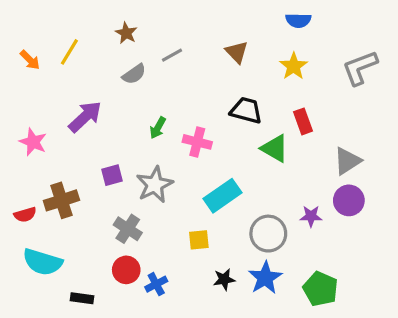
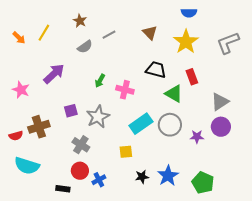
yellow star: (294, 66) -> (186, 42), size x1.4
gray circle: (268, 234) -> (170, 125), moved
black rectangle: (82, 298) -> (63, 189), moved

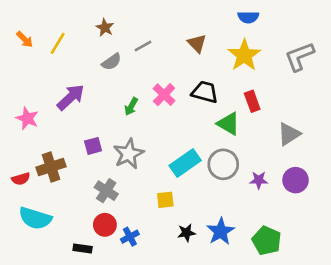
orange arrow: (19, 38) -> (25, 39), moved
pink cross: (125, 90) -> (164, 95), moved, turned 30
purple circle: (221, 127) -> (296, 180), moved

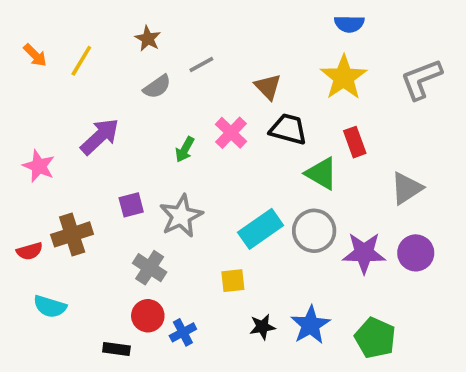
brown triangle: (197, 43) -> (268, 87), moved
purple star: (259, 180) -> (364, 253), size x1.6
cyan semicircle: (35, 218) -> (50, 307), size x0.7

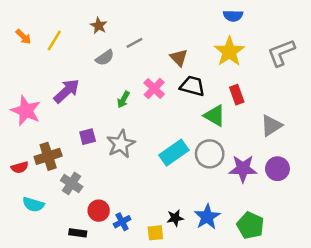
pink star: (39, 166) -> (26, 111), size x1.4
gray cross: (150, 268) -> (72, 183), moved
yellow square: (233, 281) -> (155, 233), moved

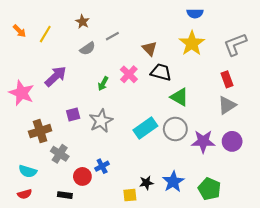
red rectangle: (237, 95) -> (227, 79), moved
red semicircle: (20, 167) -> (25, 194), moved
blue cross: (122, 222) -> (102, 166), moved

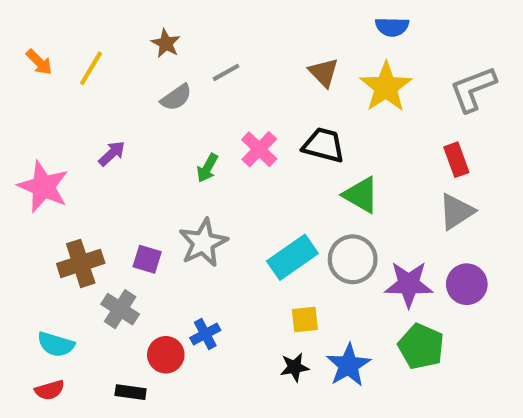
brown triangle: (150, 48) -> (324, 72), moved
purple arrow: (56, 76) -> (112, 153), size x0.6
purple square: (73, 115) -> (147, 259), moved, turned 32
green pentagon: (209, 189) -> (421, 346), moved
yellow square: (130, 195) -> (305, 319), moved

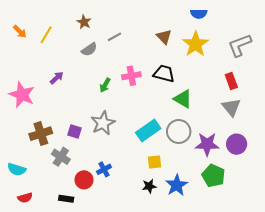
pink cross: (259, 149) -> (131, 76), turned 36
gray triangle: (456, 212) -> (231, 107), turned -36
cyan semicircle: (56, 344) -> (17, 169), moved

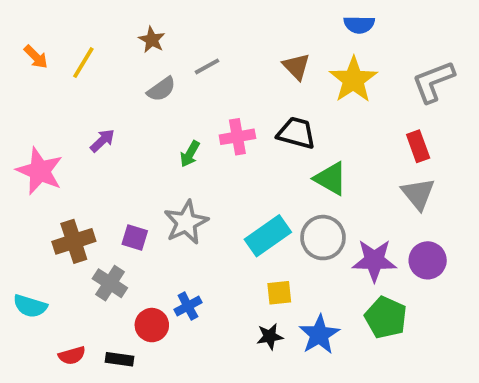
red semicircle: (25, 198) -> (72, 355), moved

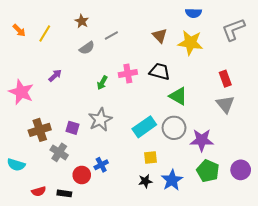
yellow star: (353, 80) -> (190, 43), turned -30
gray L-shape: (433, 82) -> (233, 29), moved
purple circle: (428, 260) -> (241, 170), moved

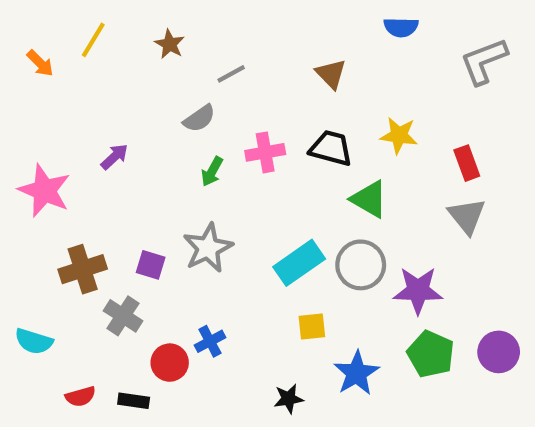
yellow line: (45, 34) -> (93, 40), moved
yellow star: (190, 43) -> (399, 135), moved, size x0.7
gray semicircle: (87, 48) -> (199, 118), moved
black star: (145, 181) -> (289, 399), moved

